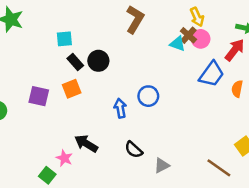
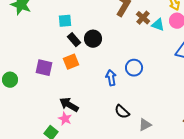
brown cross: (188, 35) -> (143, 18), moved
black arrow: (86, 144) -> (69, 105), moved

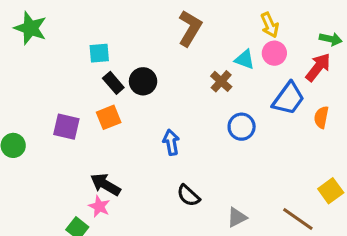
brown cross: (143, 18) -> (221, 81), moved
blue circle: (134, 68) -> (242, 127), moved
gray triangle: (145, 125) -> (237, 217), moved

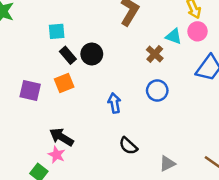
blue circle: (242, 127) -> (157, 90), moved

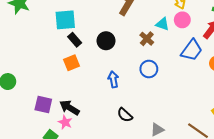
cyan square: (57, 31) -> (65, 20), size x1.5
black circle: (92, 54) -> (106, 41), moved
purple square: (30, 90) -> (43, 105), moved

